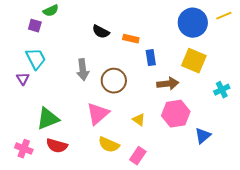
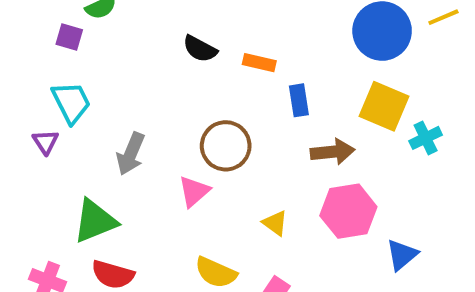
gray arrow: (83, 70) -> (131, 154), moved, turned 30
cyan cross: (222, 90) -> (426, 138), moved
pink triangle: (98, 114) -> (194, 191), moved, size x0.7

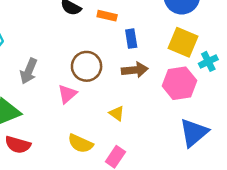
brown arrow: (333, 152) -> (135, 70), moved
pink hexagon: (348, 211) -> (179, 83), moved
blue triangle: (402, 255) -> (194, 133), size x1.5

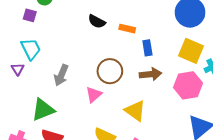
yellow triangle: (117, 113) -> (135, 111), size x1.6

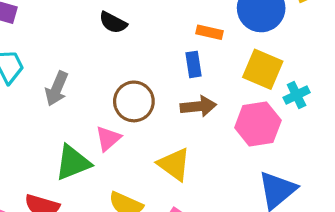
orange rectangle: (127, 29) -> (210, 32), moved
gray arrow: (61, 75) -> (57, 89), moved
green triangle: (43, 110) -> (73, 163), moved

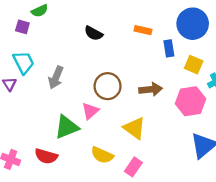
orange rectangle: (210, 32) -> (143, 30), moved
blue rectangle: (193, 64) -> (169, 48), moved
yellow square: (263, 69) -> (194, 65), size x0.7

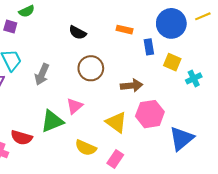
brown circle: (108, 86) -> (91, 68), moved
pink hexagon: (190, 101) -> (150, 114), moved
red semicircle: (46, 156) -> (22, 138), moved

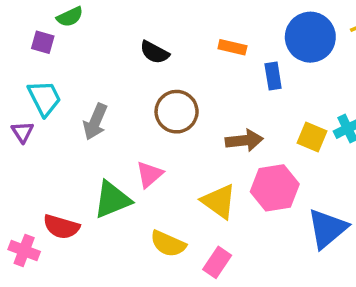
yellow square: (172, 62) -> (312, 137), moved

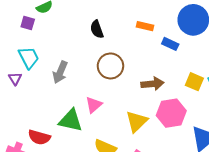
black semicircle: (155, 52) -> (97, 29), turned 42
blue rectangle: (273, 76) -> (170, 44), turned -56
green triangle: (112, 200) -> (71, 120), turned 35
yellow triangle: (219, 201) -> (137, 122), turned 40

